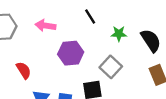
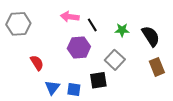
black line: (90, 16) -> (92, 25), moved
pink arrow: (45, 26) -> (70, 17), moved

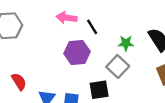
green star: (122, 30) -> (126, 43), moved
red semicircle: (37, 63) -> (19, 82), moved

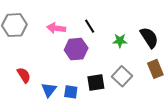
pink arrow: (67, 18) -> (56, 28), moved
gray square: (118, 66) -> (122, 76), moved

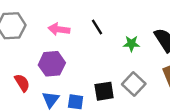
purple hexagon: (76, 49) -> (52, 64), moved

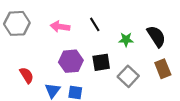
purple hexagon: (52, 64) -> (71, 61), moved
black square: (104, 91) -> (101, 62), moved

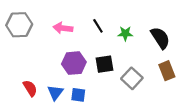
green star: (126, 40) -> (125, 33), moved
red semicircle: (27, 75) -> (30, 88), moved

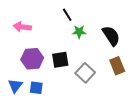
black line: (98, 26) -> (67, 15), moved

